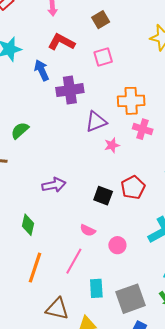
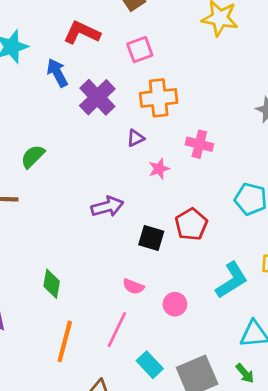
purple cross: (70, 90) -> (97, 97), turned -32
orange cross: (131, 101) -> (159, 98), moved
purple triangle: (96, 122) -> (135, 138), size x0.6
purple arrow: (54, 185) -> (107, 207), moved
cyan rectangle: (96, 288) -> (150, 365), turned -36

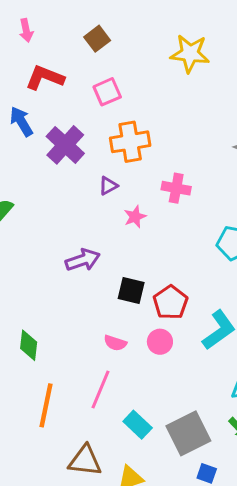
red pentagon: (191, 224) -> (170, 302), moved
pink circle: (175, 304) -> (160, 342), moved

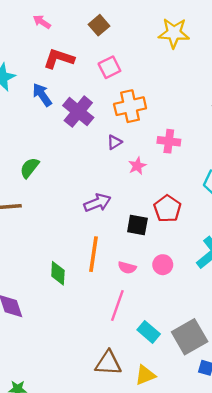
pink arrow: (26, 30) -> (42, 22), turned 138
red pentagon: (170, 302) -> (167, 209), moved
orange line: (46, 405) -> (93, 254), moved

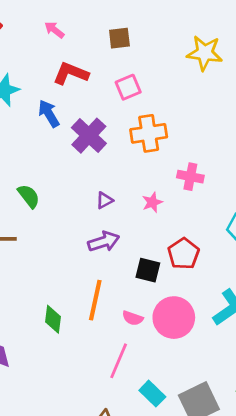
brown square: (99, 25) -> (119, 38), turned 30
purple triangle: (114, 142) -> (104, 200), moved
green semicircle: (30, 168) -> (29, 196), turned 100
pink circle: (163, 265) -> (174, 318), size x1.8

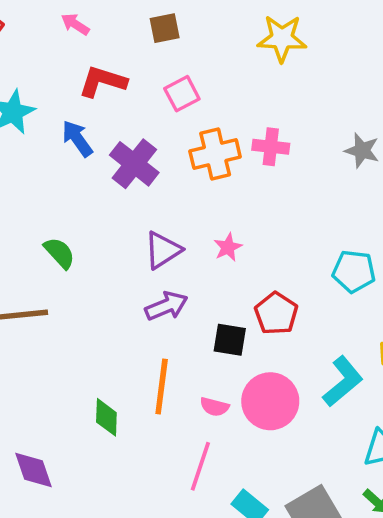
pink cross: (190, 177) -> (271, 147), moved
purple triangle: (104, 200) -> (163, 250), size x1.6

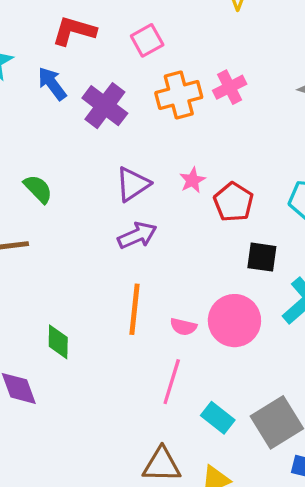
pink cross: (271, 147) -> (230, 87), turned -32
red pentagon: (276, 313) -> (233, 202), moved
black square: (230, 340) -> (262, 257), moved
green diamond: (106, 417) -> (58, 342), moved

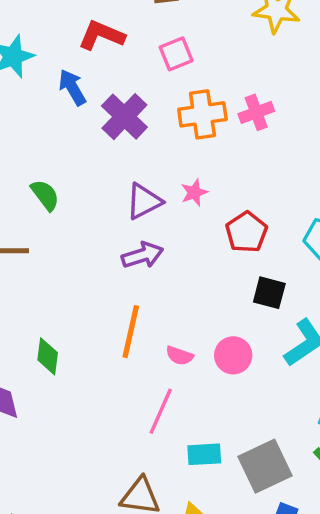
pink star: (192, 180) -> (194, 193), moved
pink circle: (234, 321) -> (233, 355), size x0.7
cyan rectangle: (218, 418) -> (204, 454), turned -48

